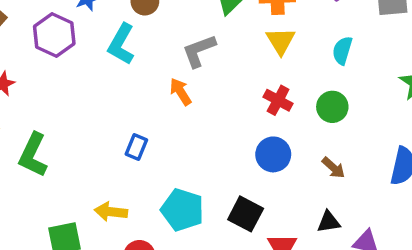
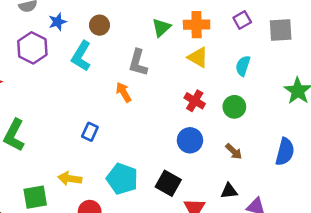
yellow triangle: (281, 41) -> (198, 57), turned -30
gray L-shape: (199, 51) -> (138, 63), turned -56

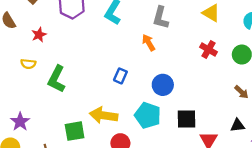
blue circle: (190, 140) -> (163, 85), moved
yellow arrow: (70, 179) -> (104, 115), size x1.4
black square: (168, 183) -> (187, 119), turned -30

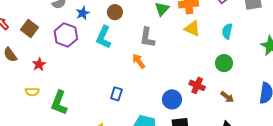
red cross: (208, 50) -> (197, 85), moved
blue circle: (163, 85) -> (172, 99), moved

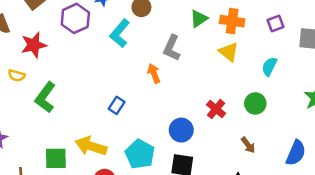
red star: (39, 64) -> (34, 45), size x1.5
red cross: (197, 85) -> (216, 109), moved

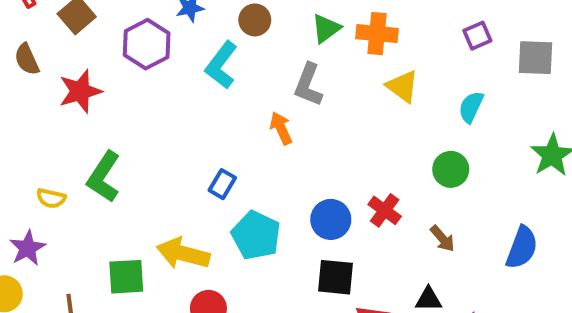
green triangle: (199, 19) -> (326, 28), moved
orange cross: (232, 21) -> (377, 34), moved
yellow semicircle: (17, 75) -> (51, 198), moved
red cross: (216, 109) -> (385, 210), moved
cyan pentagon: (140, 154) -> (256, 235), moved

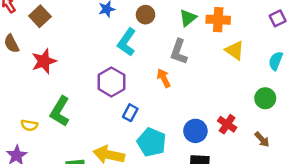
purple hexagon: (147, 44) -> (111, 82), moved

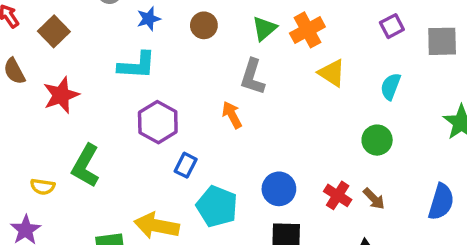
orange cross: (218, 20) -> (307, 30), turned -30
cyan L-shape: (127, 42) -> (137, 65), moved, turned -120
red cross: (227, 124) -> (338, 195), moved

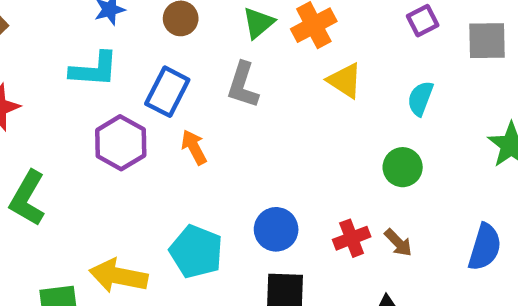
orange arrow: (232, 115) -> (194, 147), moved
blue rectangle: (186, 165) -> (167, 92), moved, size x1.5
red cross: (338, 195) -> (352, 238), turned 36

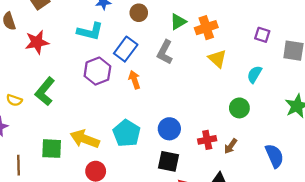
purple square: (423, 21) -> (262, 35), turned 35
brown arrow: (398, 243) -> (231, 146), turned 70
blue semicircle: (485, 247) -> (274, 156), turned -50

